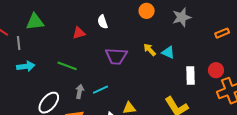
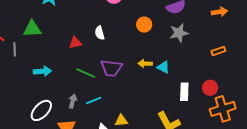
yellow arrow: (150, 50) -> (145, 64), turned -48
cyan arrow: (26, 66) -> (42, 71), moved
green line: (67, 66) -> (86, 73), moved

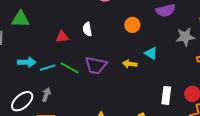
gray star: (179, 33) -> (185, 37), moved
cyan triangle: (163, 67) -> (151, 53), moved
gray arrow: (73, 101) -> (46, 95), moved
cyan line: (94, 101) -> (48, 68), moved

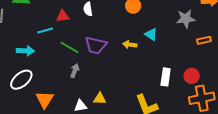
cyan arrow: (27, 62) -> (25, 51), moved
cyan line: (48, 68) -> (45, 30), moved
gray arrow: (46, 95) -> (75, 71), moved

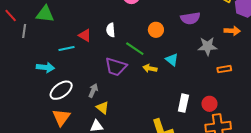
red triangle: (63, 16) -> (85, 35), turned 32
green line: (70, 47) -> (135, 49), moved
white ellipse: (21, 80) -> (61, 90), moved
yellow triangle: (100, 99) -> (103, 108), moved, turned 32

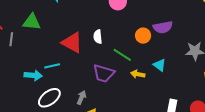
purple semicircle: (190, 18) -> (163, 27), moved
red triangle: (85, 35) -> (72, 43), size x1.6
cyan line: (66, 49) -> (52, 66), moved

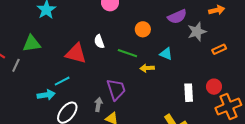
purple semicircle: (163, 27) -> (177, 17), moved
gray line: (11, 39) -> (16, 65), turned 32
purple trapezoid: (104, 73) -> (116, 89), moved, turned -110

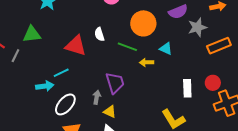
orange circle: (143, 29) -> (143, 23), size x1.6
orange rectangle: (219, 49) -> (219, 46), size x1.6

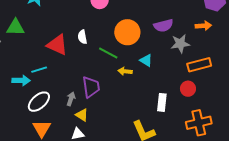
red circle: (213, 83) -> (188, 89), moved

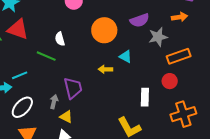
red triangle: (57, 45) -> (18, 29), moved
green line: (108, 53) -> (46, 56), moved

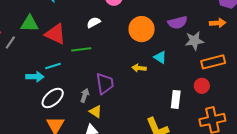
red triangle: (18, 29) -> (55, 34), moved
white semicircle: (60, 39) -> (94, 22), moved, turned 72
green line: (46, 56) -> (81, 49), turned -36

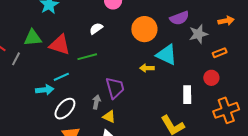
orange arrow: (218, 23) -> (226, 21), moved
cyan triangle: (160, 57) -> (167, 55), size x1.6
orange rectangle: (213, 62) -> (220, 53), size x0.6

